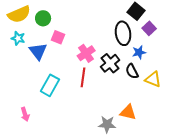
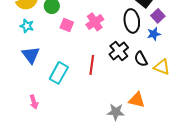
blue triangle: (38, 51) -> (31, 55), moved
blue star: (139, 52) -> (154, 34), moved
pink cross: (86, 53) -> (95, 22), moved

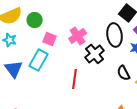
black cross: (119, 51) -> (95, 54), moved
cyan rectangle: (59, 73) -> (39, 60), moved

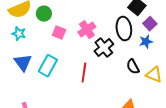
cyan rectangle: (39, 60) -> (48, 66), moved

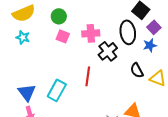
green circle: (44, 14) -> (59, 16), moved
pink cross: (87, 30) -> (91, 33), turned 30
blue triangle: (23, 63) -> (27, 92), moved
cyan rectangle: (48, 66) -> (57, 90), moved

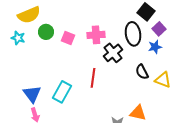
green circle: (59, 16) -> (46, 32), moved
cyan star: (23, 37) -> (18, 38), moved

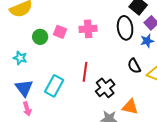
green circle: (46, 32) -> (40, 37), moved
cyan star: (18, 38) -> (20, 58), moved
black cross: (113, 53) -> (105, 88), moved

